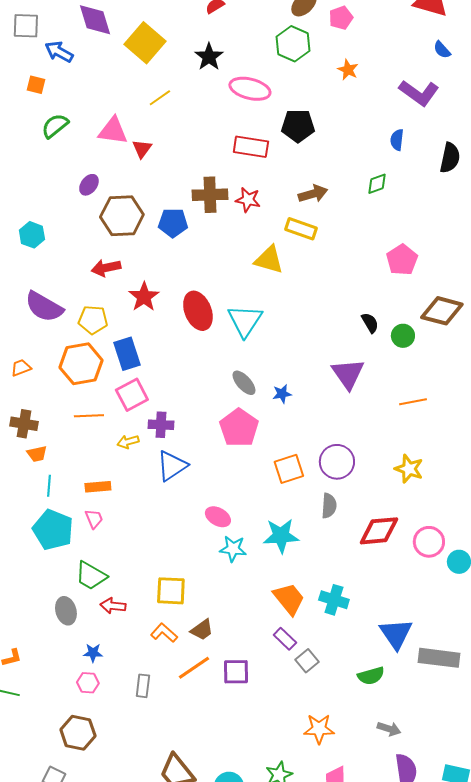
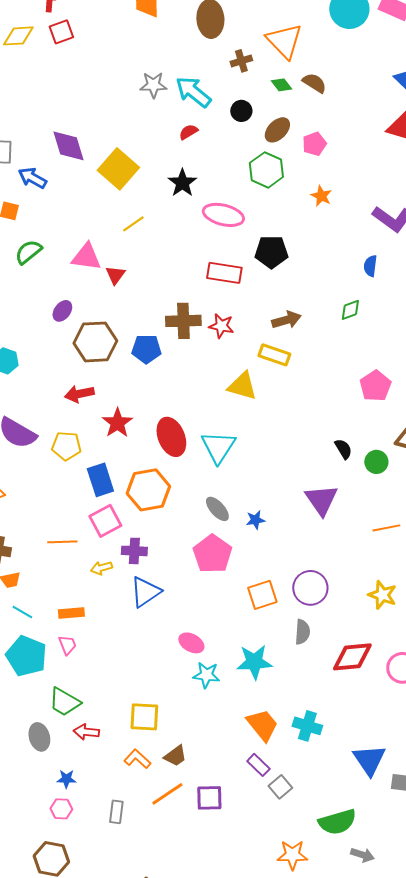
orange hexagon: (81, 364) -> (148, 490), moved
cyan line: (49, 486) -> (22, 612), turned -65
green semicircle: (371, 676) -> (337, 822), moved, size x1.4

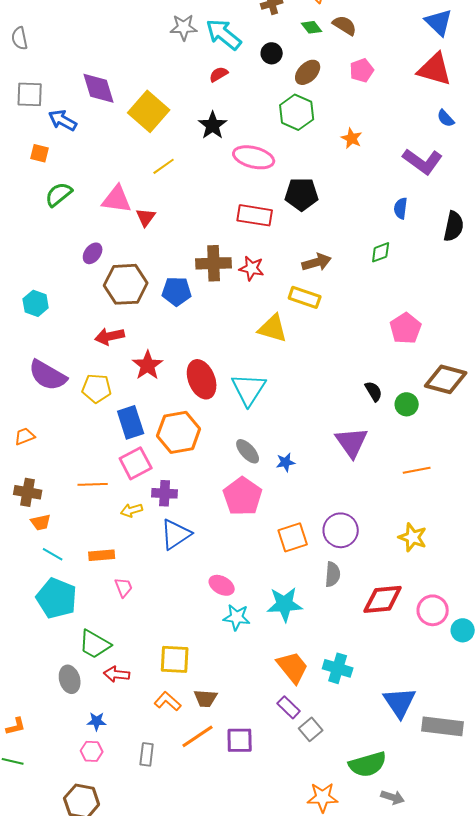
pink pentagon: (314, 144) -> (362, 70), moved
pink trapezoid: (67, 645) -> (124, 587), moved
brown trapezoid: (175, 756) -> (206, 698), turned 40

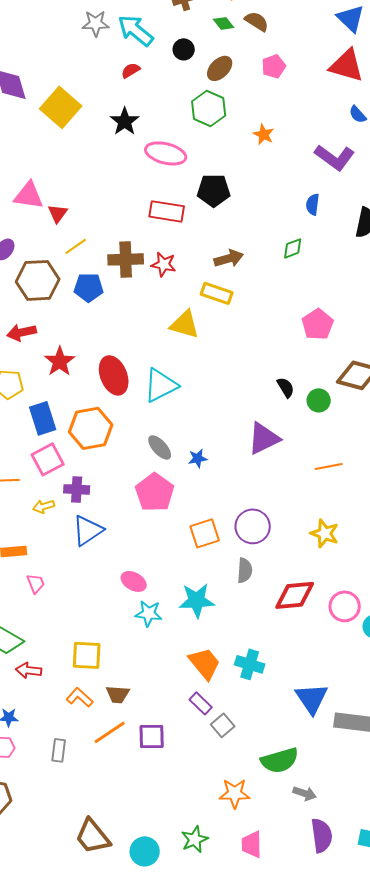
yellow line: (164, 166) -> (76, 246), moved
cyan triangle: (249, 389) -> (161, 385), turned 30
purple triangle: (352, 442) -> (264, 438), turned 39

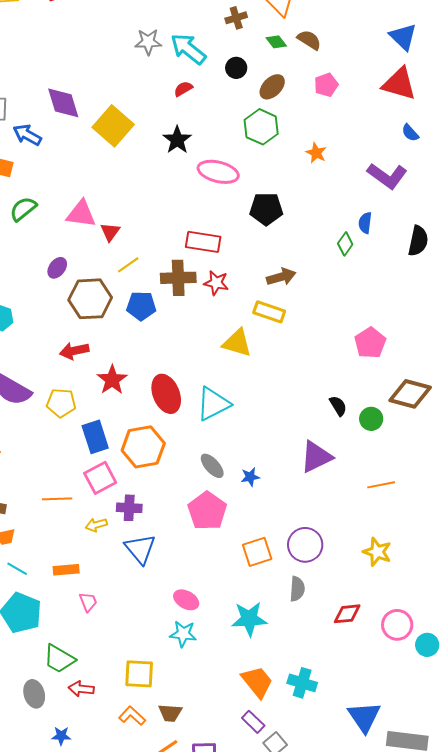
red rectangle: (167, 211) -> (203, 242), moved
green diamond: (293, 248) -> (345, 244), moved, turned -35
blue triangle: (88, 530) -> (140, 549), turned -36
red diamond: (295, 595) -> (347, 614), size x0.7
cyan star: (149, 613) -> (183, 634), moved

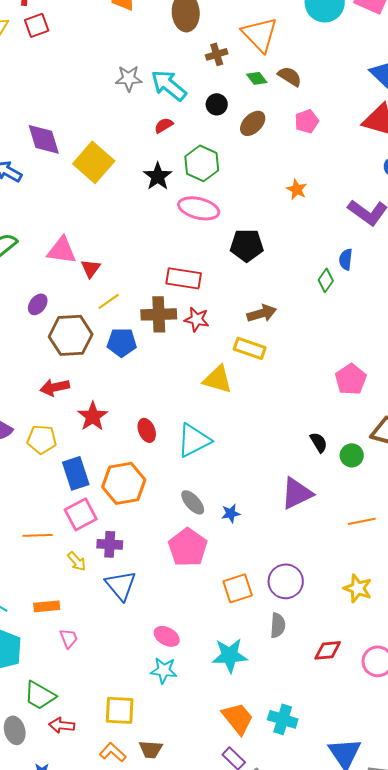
green hexagon: (261, 127) -> (202, 163), moved
red ellipse: (166, 394) -> (147, 430), size x0.6
yellow arrow: (96, 525) -> (77, 561), turned -115

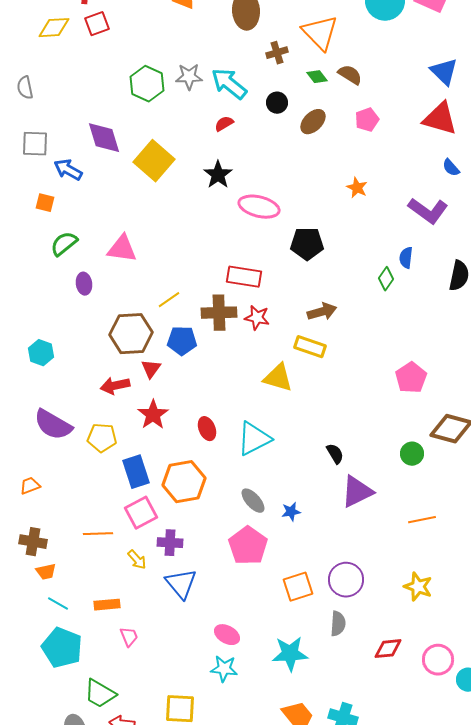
green hexagon: (202, 163) -> (147, 84), moved
red triangle: (91, 268) -> (151, 369), moved
purple ellipse: (38, 304) -> (84, 284), moved, turned -45
black semicircle: (319, 442) -> (335, 454), moved

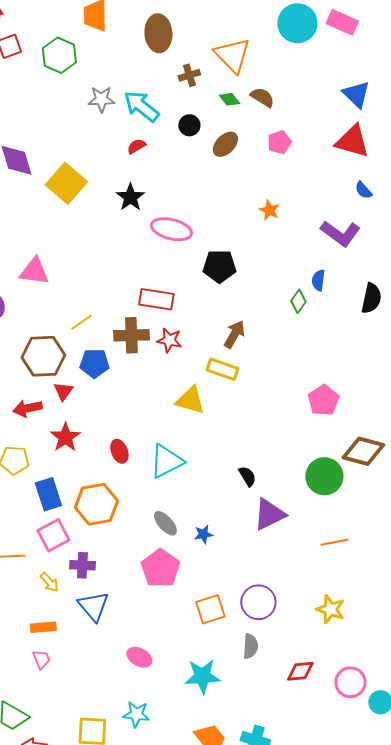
green hexagon: (147, 84) -> (59, 55), moved
brown arrow: (322, 312) -> (234, 334), turned -44
green circle: (412, 454) -> (324, 476), size x1.6
orange rectangle: (107, 605) -> (43, 627), moved
cyan star: (224, 669) -> (136, 714), moved

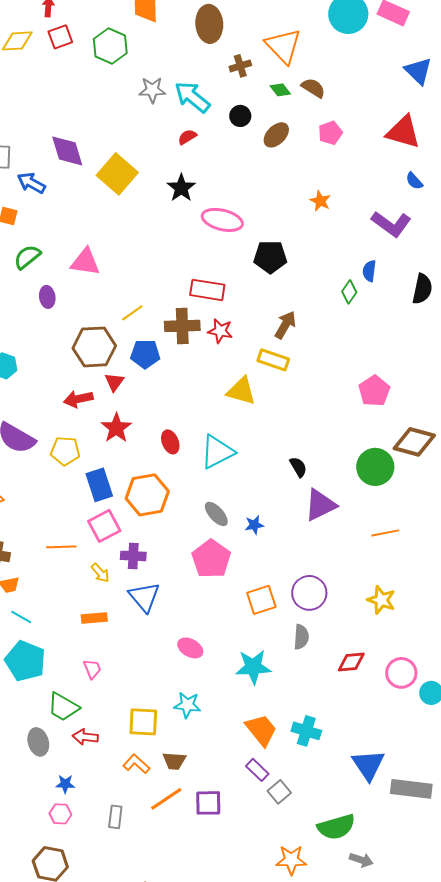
blue triangle: (356, 94) -> (418, 71), moved
pink trapezoid: (41, 659) -> (92, 669), moved

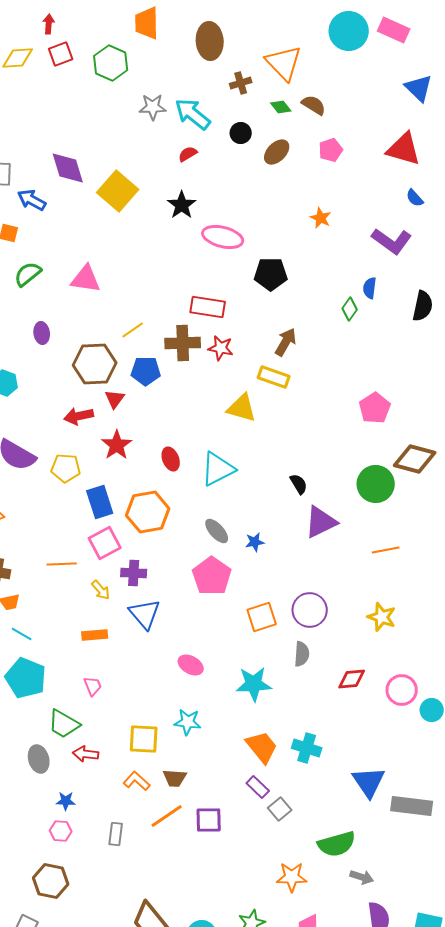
purple ellipse: (47, 297) -> (42, 333), moved

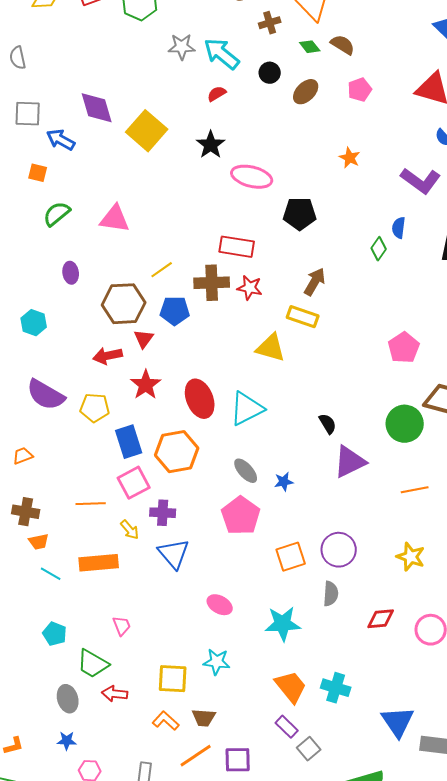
red ellipse: (171, 459) -> (200, 399), size x1.6
orange rectangle: (95, 635) -> (99, 563), moved, size x1.5
cyan pentagon: (26, 678) -> (55, 634), moved, size x0.6
blue star: (66, 801) -> (67, 741), moved

